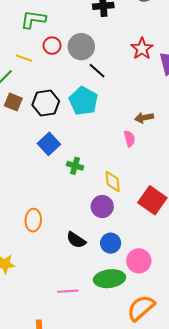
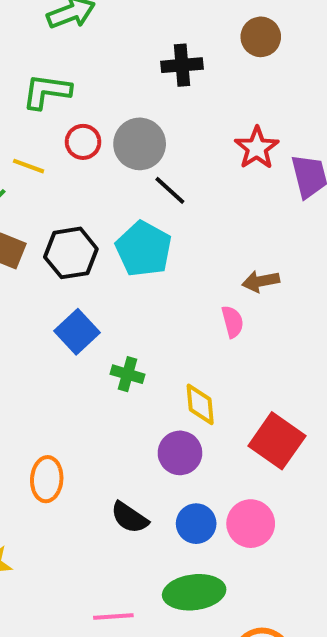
pink circle: (139, 261) -> (251, 524), moved

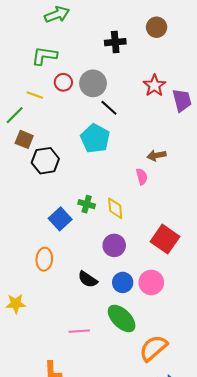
black hexagon: (71, 253) -> (45, 161), moved
blue square: (77, 332) -> (60, 219), moved
yellow diamond: (200, 404) -> (115, 208), moved
green ellipse: (194, 592) -> (122, 318), turned 52

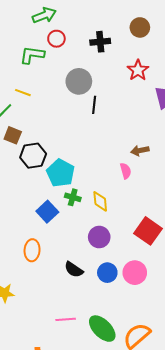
red circle: (63, 82) -> (56, 39), moved
red star: (154, 85) -> (138, 70), moved
black line: (109, 108) -> (94, 105), turned 54
cyan pentagon: (95, 138) -> (61, 173), moved
green ellipse: (122, 318) -> (102, 329), moved

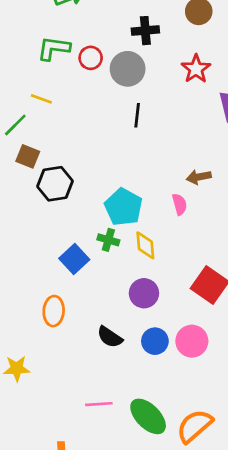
red circle: (56, 39) -> (91, 58), moved
gray circle: (79, 81) -> (128, 69), moved
cyan pentagon: (61, 173) -> (123, 207), moved

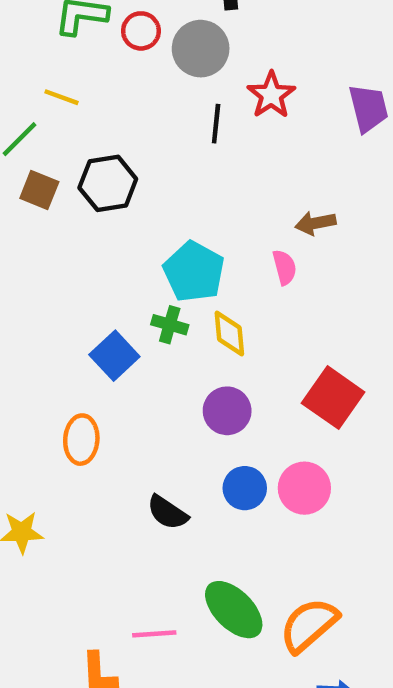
red star: (196, 69) -> (271, 95), moved
black hexagon: (55, 184) -> (108, 183), moved
black semicircle: (110, 337) -> (167, 512), moved
pink line: (99, 404) -> (154, 634), moved

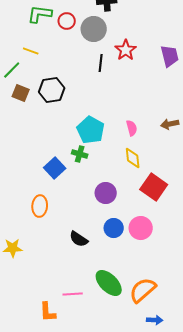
brown arrow: (315, 223) -> (170, 124), moved
yellow diamond: (229, 334) -> (133, 158), moved

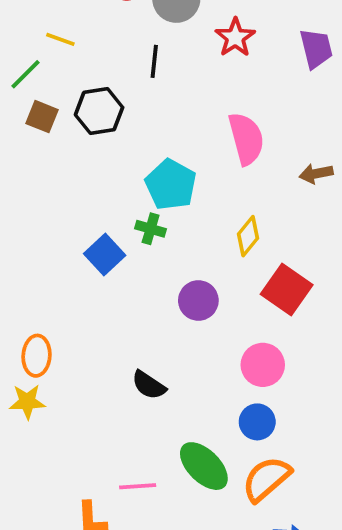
black line: (101, 63) -> (154, 61), moved
pink semicircle: (132, 128) -> (246, 139), moved, size x1.8
yellow diamond: (133, 158) -> (248, 236), turned 45
orange ellipse: (40, 206) -> (37, 356), moved
blue circle: (114, 228) -> (257, 422), moved

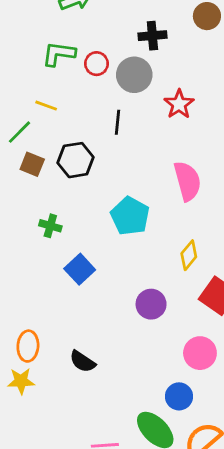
green cross: (151, 229) -> (50, 226), moved
black semicircle: (149, 385) -> (83, 361), moved
blue circle: (257, 422) -> (179, 396), moved

